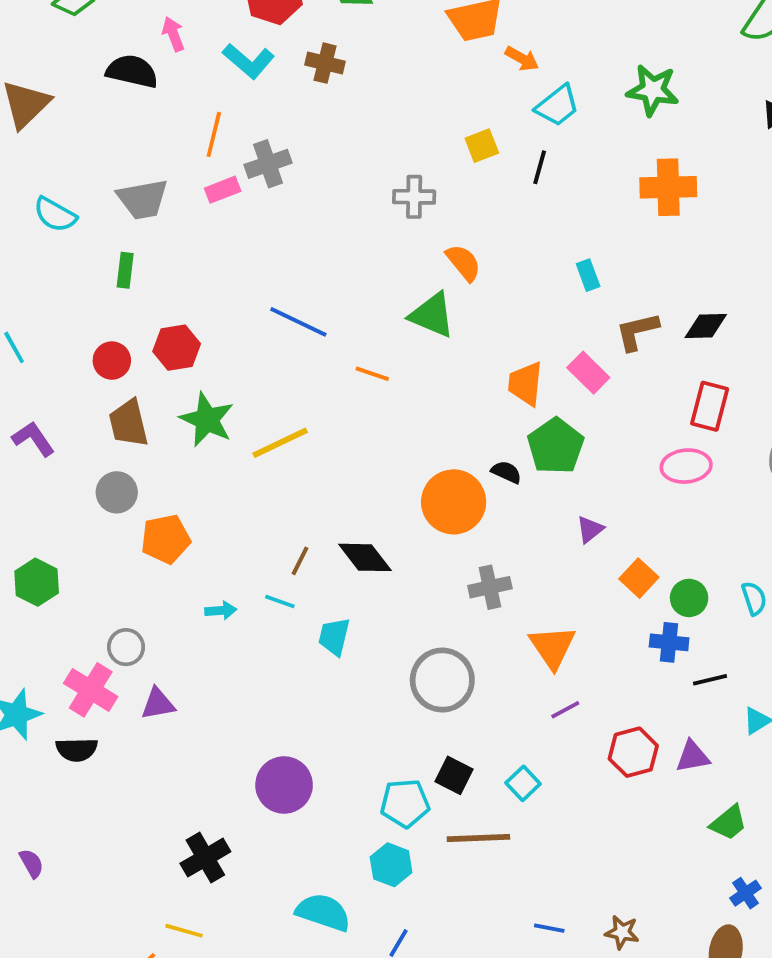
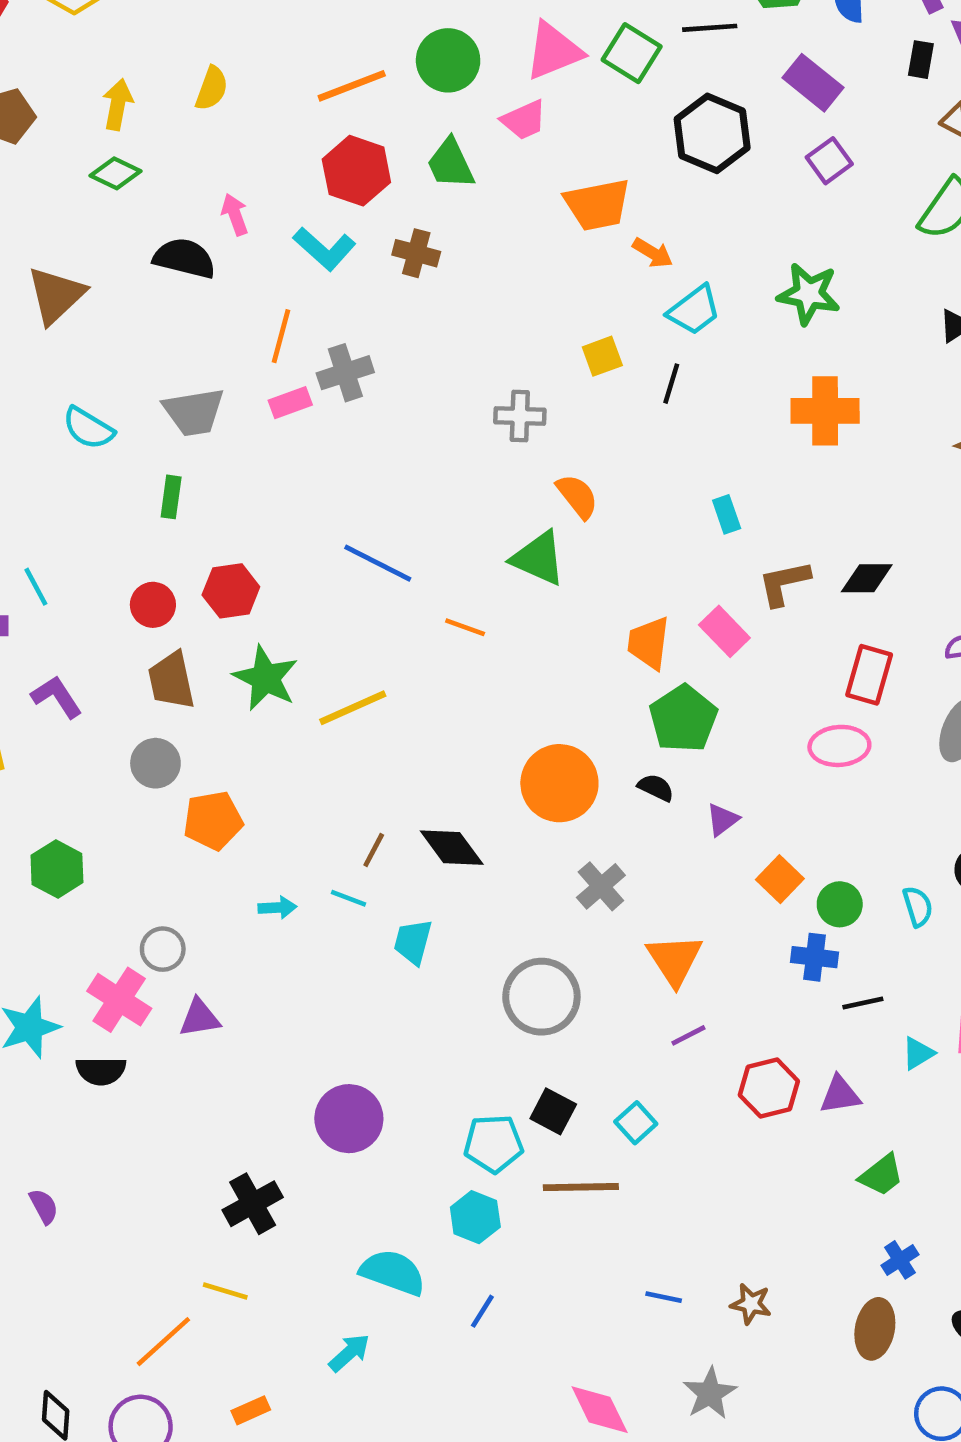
black semicircle: (506, 472) -> (656, 788), moved
gray cross: (490, 587) -> (601, 886), turned -30

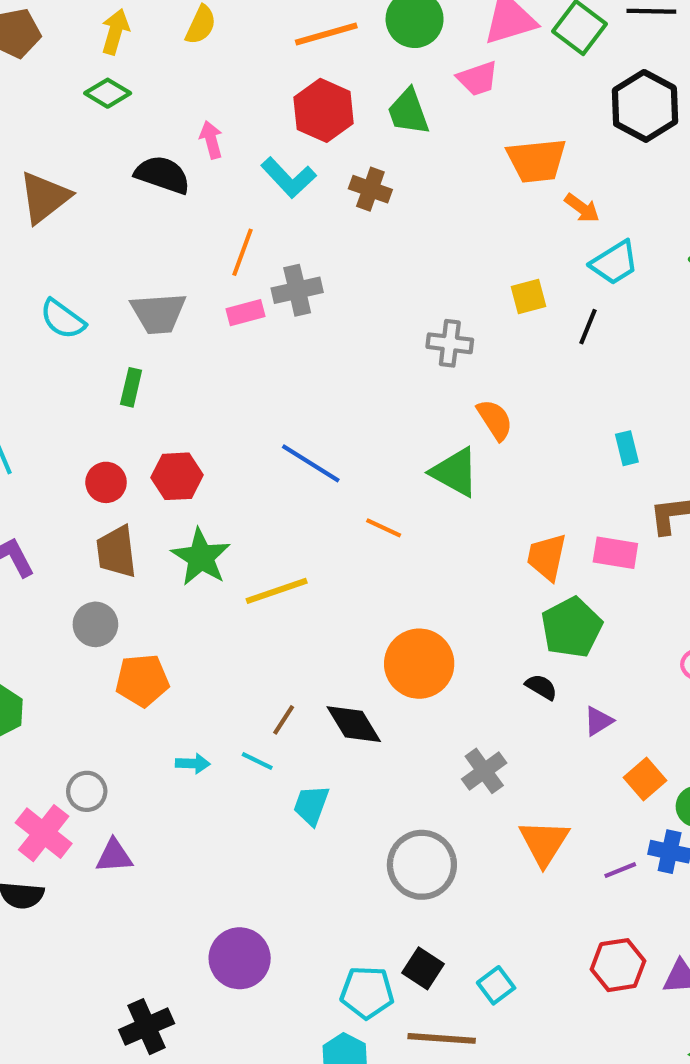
pink rectangle: (724, 631) -> (615, 553), turned -42
orange circle: (559, 783) -> (419, 664), moved
purple line: (688, 1035) -> (620, 870), moved

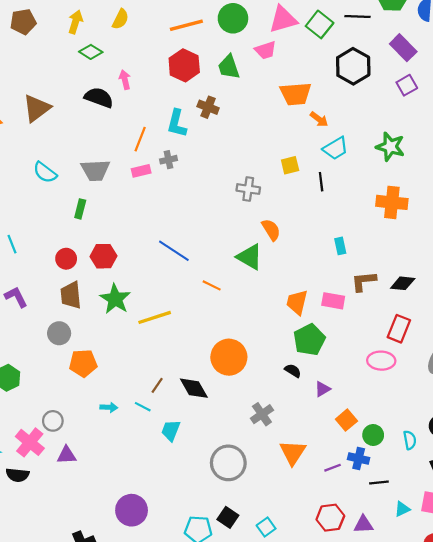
green diamond: (108, 93) -> (91, 52), moved
cyan L-shape: (289, 178) -> (177, 123), moved, turned 56
gray cross: (297, 290) -> (169, 160), size x0.7
black line: (588, 327) -> (321, 182), turned -30

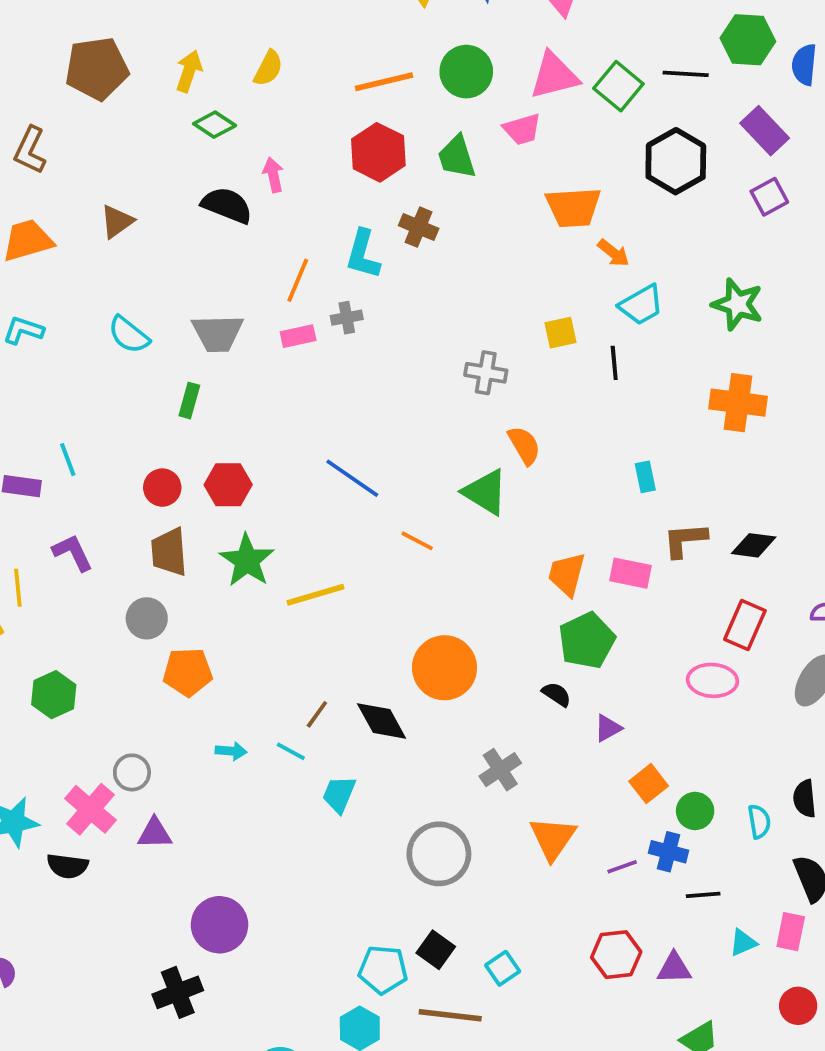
brown pentagon: (23, 22) -> (97, 69), size x1.4
brown triangle: (37, 108) -> (117, 221), size x0.7
purple circle: (132, 510) -> (219, 925), moved

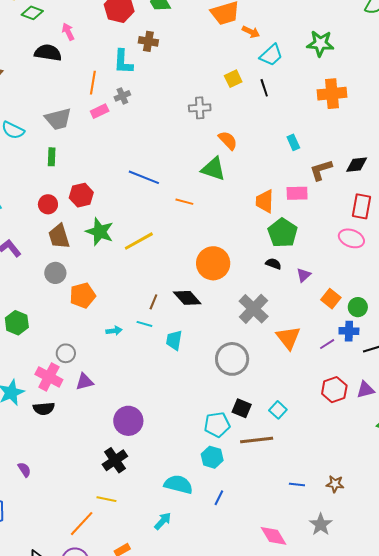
pink ellipse: (712, 680) -> (351, 238), turned 30
gray cross: (500, 770) -> (254, 309), size x1.4

